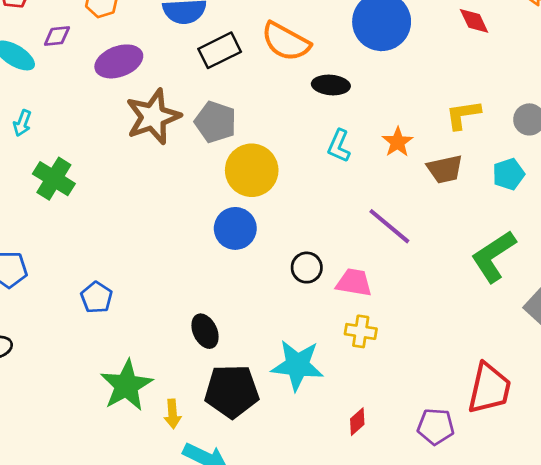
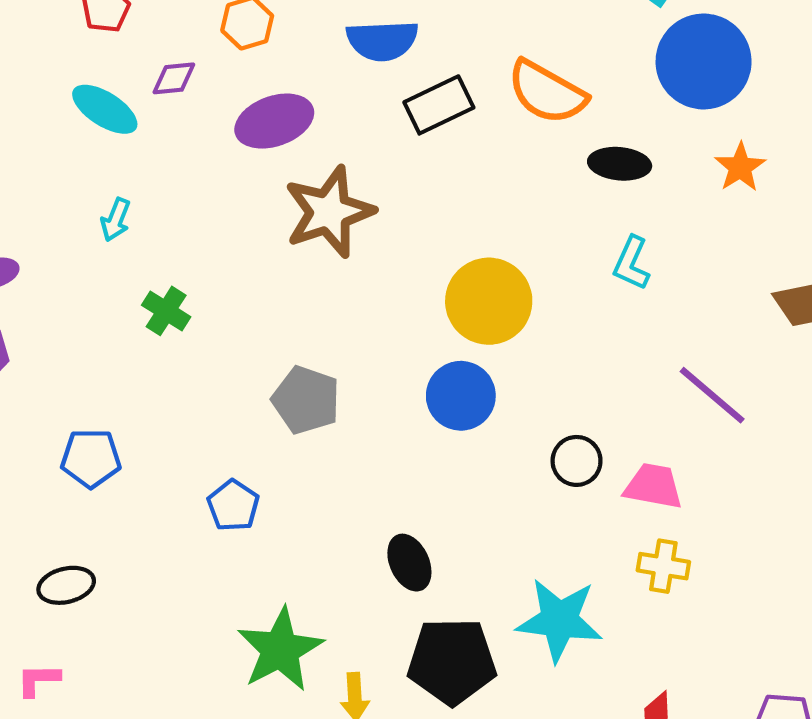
gray pentagon: (215, 122) -> (306, 400), moved
orange star: (398, 142) -> (740, 167), moved
green cross: (54, 179) -> (166, 311), size x0.7

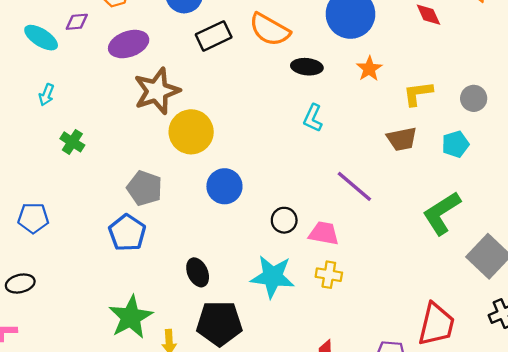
yellow circle: (489, 301) -> (191, 132), moved
blue pentagon: (233, 506) -> (127, 233), moved, size x1.4
cyan star: (559, 620) -> (273, 277), moved

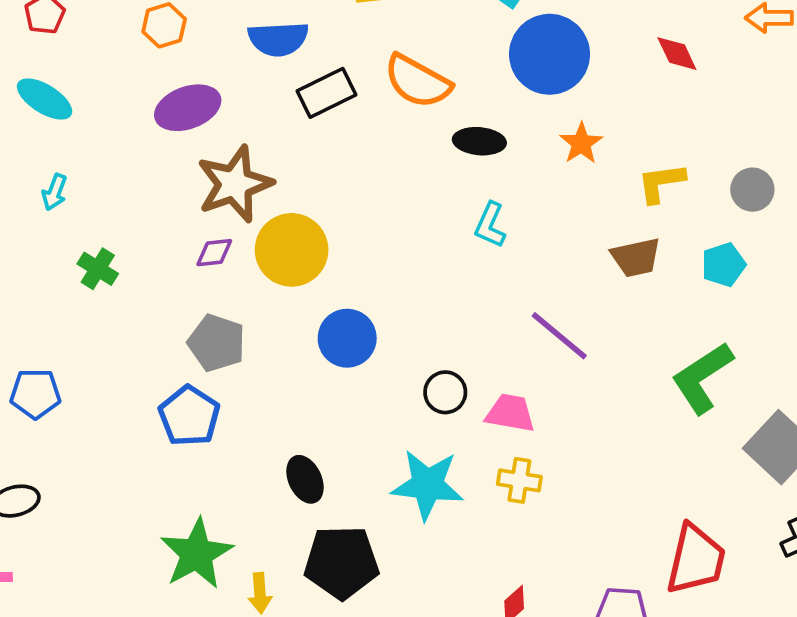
purple diamond: (77, 22) -> (214, 253), moved

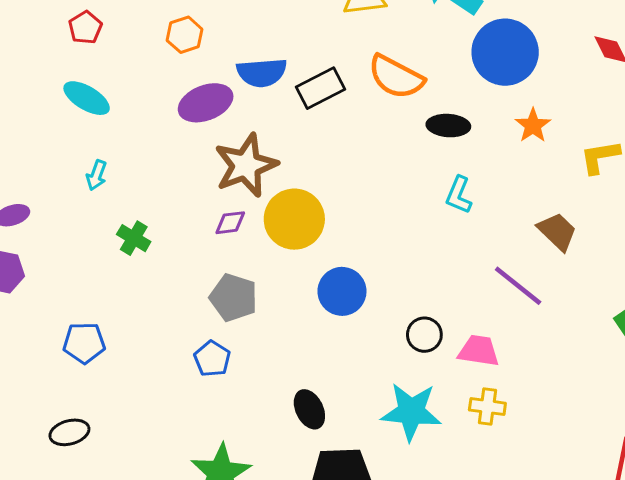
blue semicircle: (278, 39) -> (262, 73), moved
brown trapezoid: (636, 257) -> (557, 232), moved, turned -123
blue pentagon: (189, 416) -> (212, 359), size x0.7

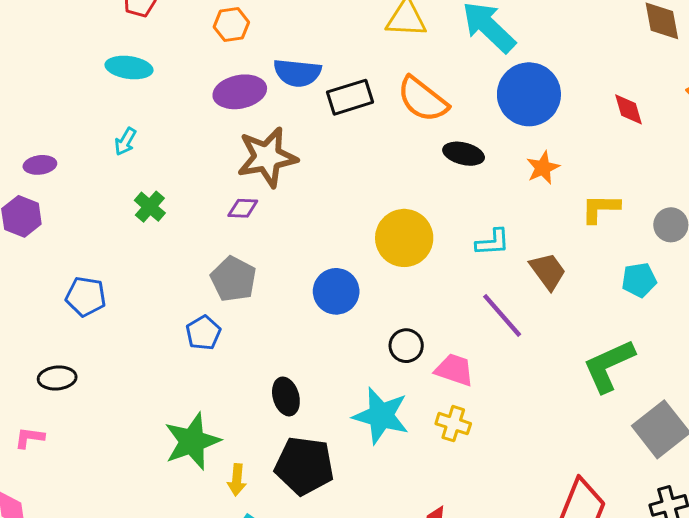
cyan ellipse: (87, 98) -> (129, 68), turned -33
cyan L-shape: (459, 195) -> (493, 242), moved, turned -126
yellow circle: (294, 219) -> (404, 238), moved

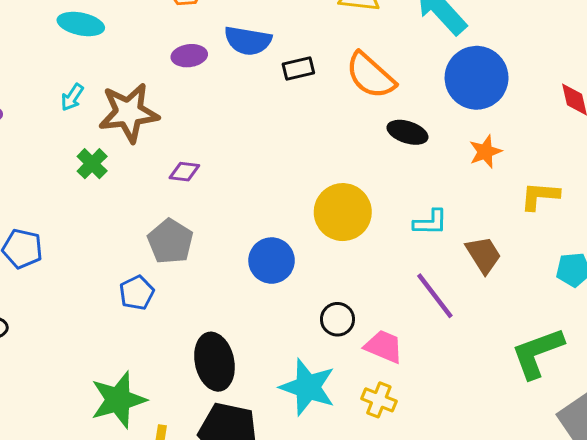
purple ellipse: (240, 92) -> (189, 56), size x0.7
black rectangle: (350, 97) -> (298, 68), size x0.7
brown star: (267, 157) -> (129, 113), moved
black ellipse: (286, 396) -> (214, 362), size x1.5

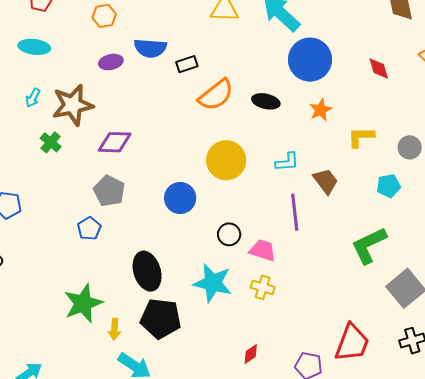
orange semicircle: (370, 75) -> (216, 95), moved, turned -75
purple diamond: (184, 172) -> (115, 142), size x1.6
purple line: (435, 296) -> (295, 212), turned 36

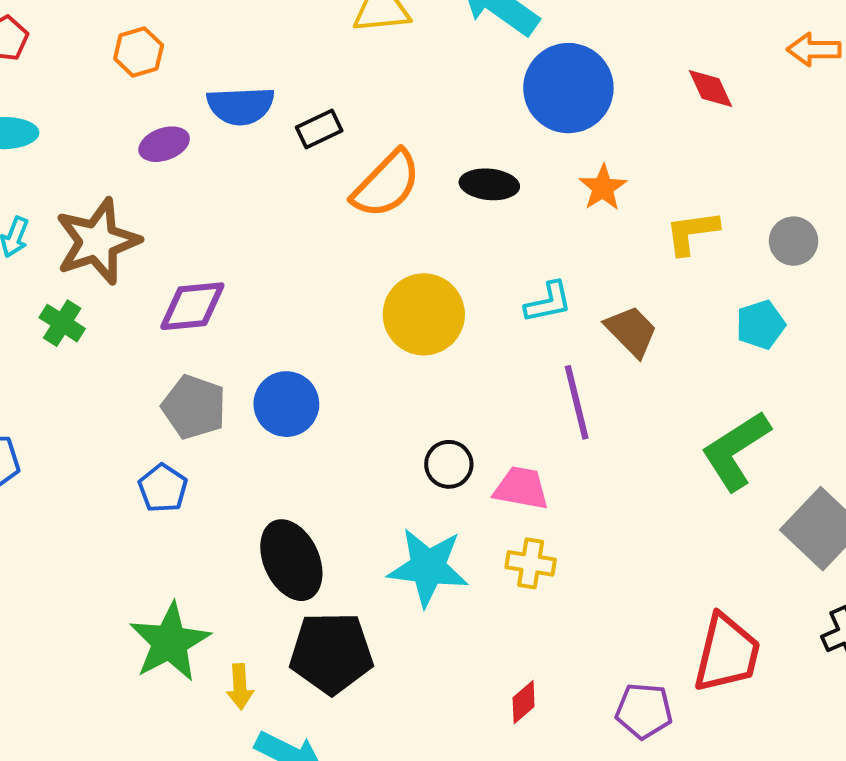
blue circle: (180, 198) -> (286, 404), moved

